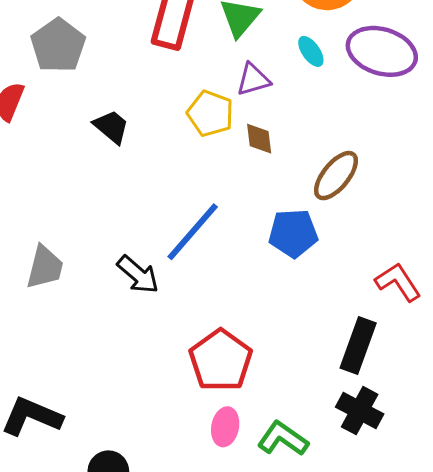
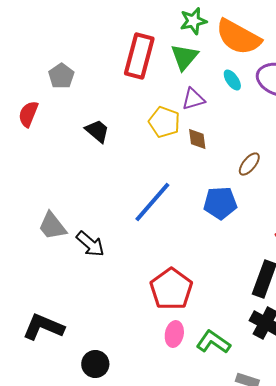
gray pentagon: (58, 45) -> (61, 76), size x0.7
brown ellipse: (336, 176) -> (249, 164), size x0.7
gray trapezoid: (45, 267) -> (52, 226), turned 128
black arrow: (138, 275) -> (90, 244), moved

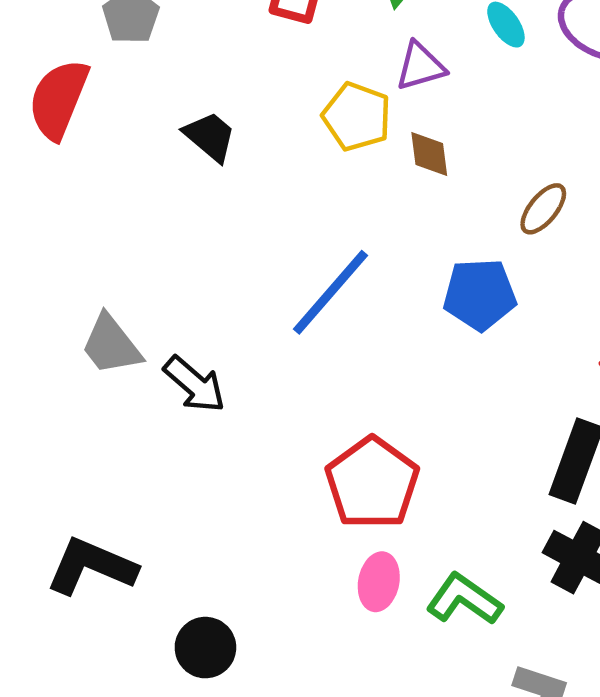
red semicircle: (28, 114) -> (58, 99), size x1.4

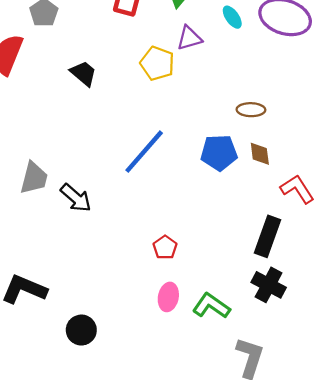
brown diamond: (429, 154) -> (260, 154), moved
brown ellipse: (543, 209) -> (251, 110), turned 52
gray trapezoid: (111, 345) -> (34, 178), turned -128
red pentagon: (372, 483) -> (165, 247), size x0.5

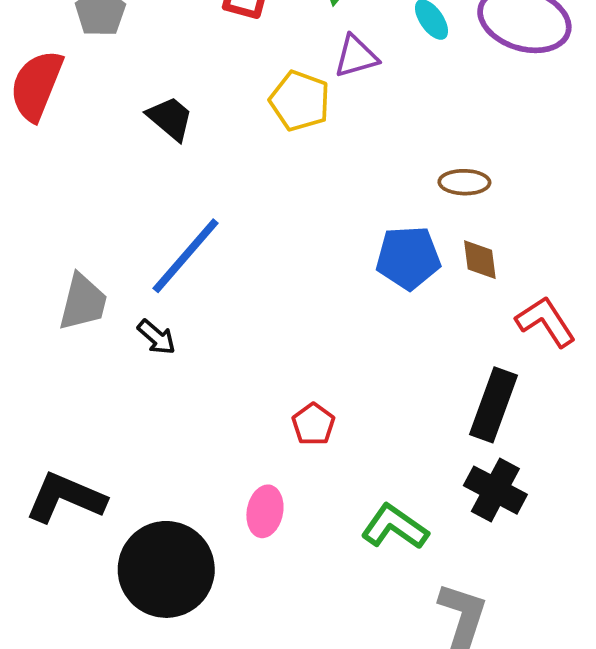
blue line: (144, 152) -> (186, 256), moved
black arrow: (76, 198) -> (157, 337), size x0.7
pink ellipse: (168, 297) -> (265, 511), moved
black circle: (81, 330) -> (166, 569), size x1.8

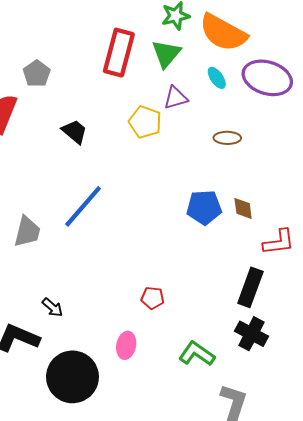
brown ellipse: (464, 182) -> (227, 138), moved
red L-shape: (546, 322) -> (279, 242), turned 116
black arrow: (157, 337) -> (52, 307), moved
red pentagon: (313, 424) -> (153, 298), turned -30

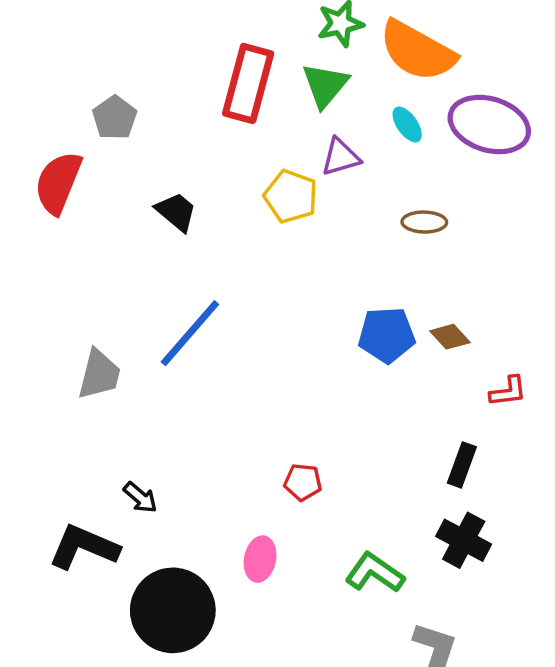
brown diamond: (243, 208) -> (450, 337), turned -35
red L-shape: (279, 242) -> (508, 391), size x0.7
black rectangle: (250, 287) -> (462, 465), size x0.7

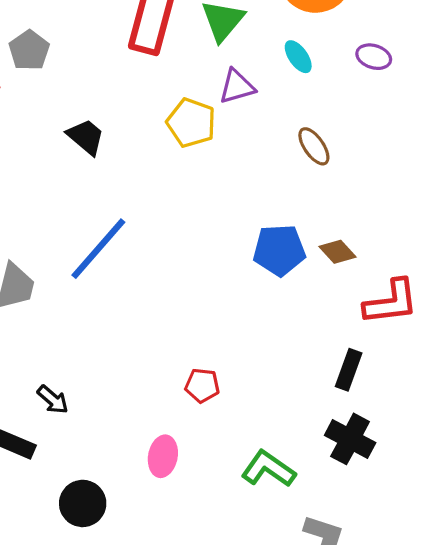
purple ellipse: (489, 125) -> (374, 57), size x0.5
brown ellipse: (424, 222) -> (314, 146), turned 54
red L-shape: (508, 391) -> (391, 302), size x1.6
black circle: (173, 610) -> (83, 503), size x0.6

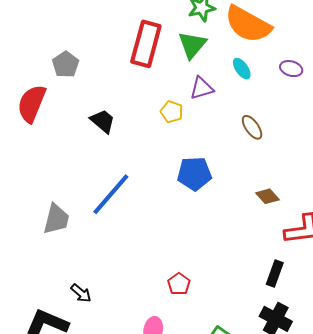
yellow pentagon: (191, 123) -> (172, 112), size x0.7
blue pentagon: (279, 250) -> (194, 174), moved
red pentagon: (202, 385) -> (179, 284), turned 30

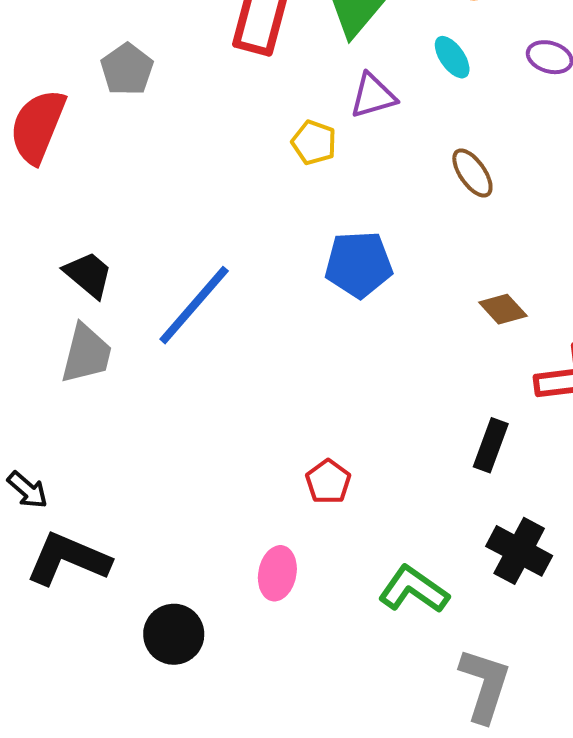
gray pentagon: (66, 64) -> (127, 69), moved
black trapezoid: (103, 121) -> (88, 275), moved
black rectangle: (275, 274) -> (491, 445), moved
black arrow: (81, 293) -> (27, 490), moved

